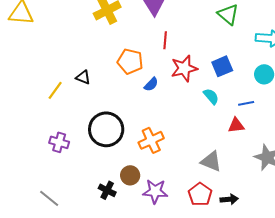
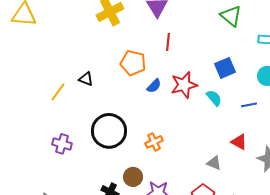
red star: (184, 68) -> (184, 85), moved
red triangle: (236, 125) -> (239, 142), moved, turned 36
orange cross: (151, 140) -> (154, 142), size x0.7
gray triangle: (211, 161) -> (214, 163), size x0.7

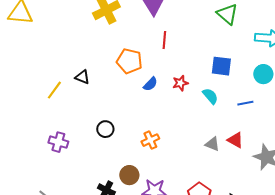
blue square: (225, 68) -> (221, 66), turned 30
red star: (184, 85) -> (180, 83), size x0.6
black circle: (109, 131) -> (105, 129), size x0.5
gray triangle: (214, 163) -> (212, 144), moved

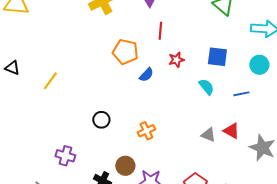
black triangle: (82, 77) -> (12, 68), moved
red star: (180, 83) -> (176, 60), moved
purple cross: (58, 142) -> (65, 156), moved

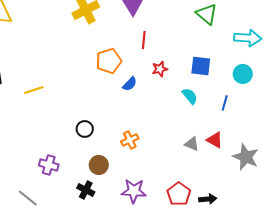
orange pentagon: (125, 52) -> (109, 61), turned -30
yellow line: (50, 81) -> (34, 90), turned 36
blue line: (241, 94) -> (225, 103), turned -63
brown circle: (125, 166) -> (99, 165), moved

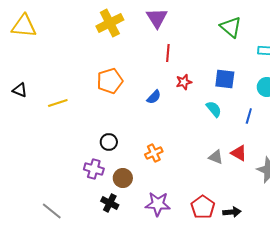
orange pentagon: (109, 61) -> (110, 81), moved
purple cross: (49, 165) -> (94, 169), moved

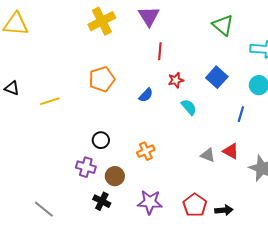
blue square: (225, 79) -> (217, 77), turned 35
cyan semicircle: (214, 109) -> (189, 107), moved

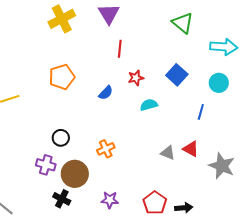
cyan semicircle: (189, 107) -> (149, 105), turned -66
brown circle: (115, 176) -> (75, 174), size x1.4
purple star: (150, 202) -> (110, 200), size x0.7

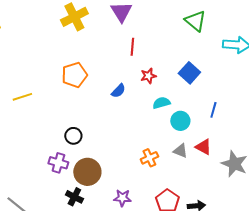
cyan circle: (219, 83) -> (180, 121), moved
orange cross: (106, 149) -> (149, 158), moved

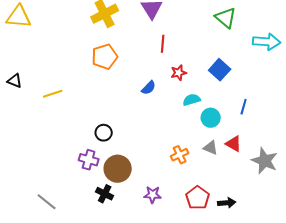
orange pentagon: (74, 75) -> (105, 57), moved

